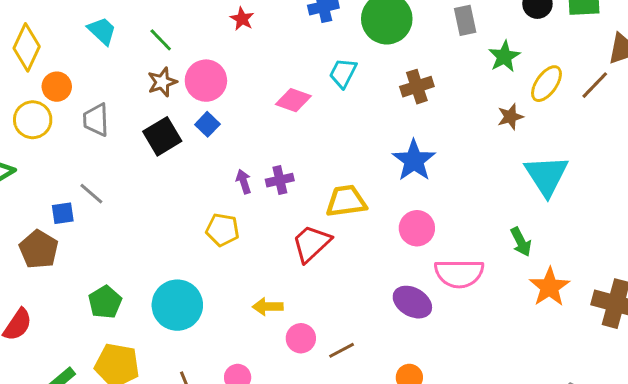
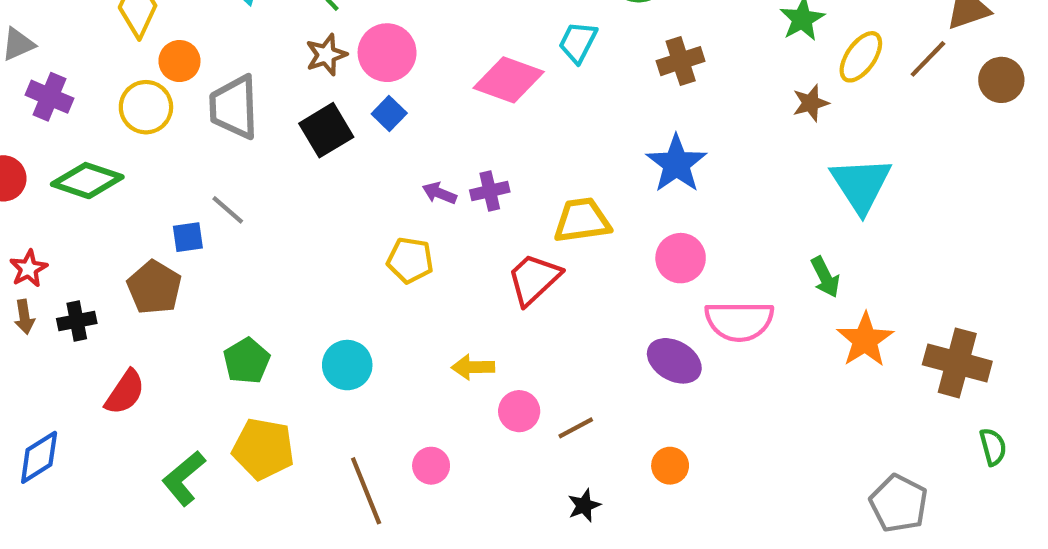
pink diamond: (293, 100) -> (509, 80), size x1.4
gray trapezoid: (96, 120) -> (234, 107), size x1.4
purple arrow: (244, 182) -> (439, 193), turned -50
cyan circle: (177, 305) -> (347, 365), size x0.7

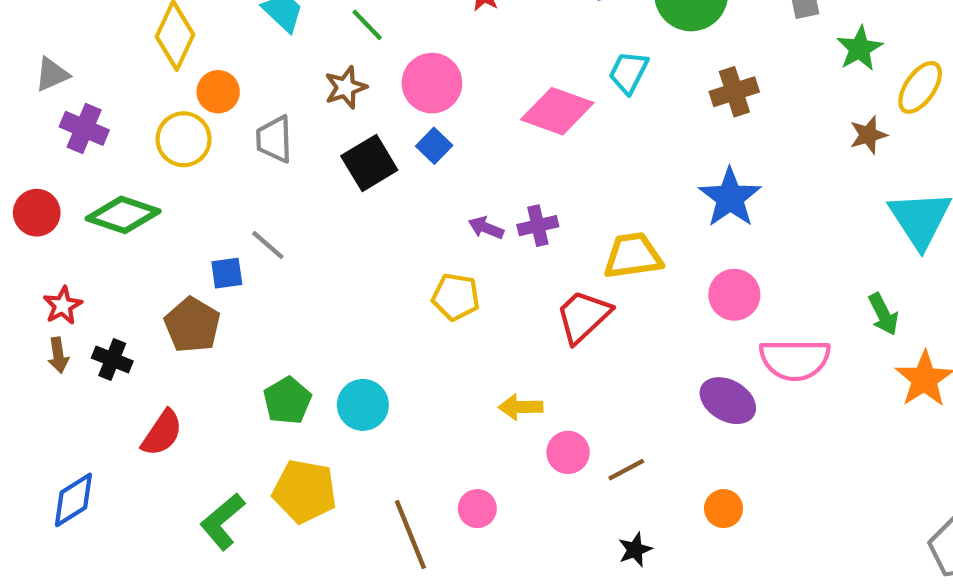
brown star: (326, 55) -> (346, 87), moved
gray trapezoid: (234, 107) -> (274, 139), size x0.7
black cross: (77, 321) -> (112, 360), turned 33
cyan circle: (347, 365) -> (363, 405), moved

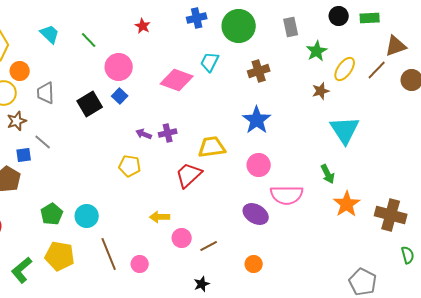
brown star: (346, 87) -> (17, 121), moved
brown line: (410, 534) -> (109, 254), moved
black star: (635, 550) -> (202, 284), moved

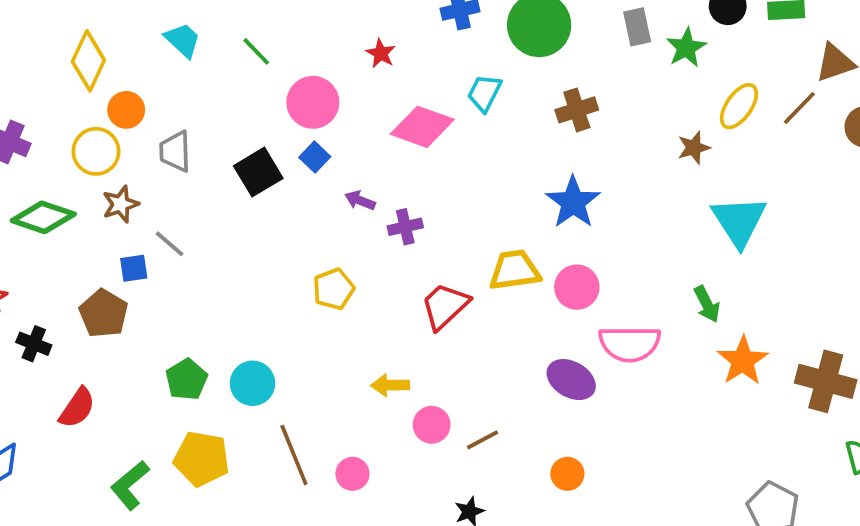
red star: (143, 26) -> (381, 53), moved
green star: (317, 51) -> (686, 48), moved
purple arrow: (144, 134) -> (360, 200), moved
yellow trapezoid: (212, 147) -> (515, 270), moved
yellow pentagon: (130, 166) -> (334, 289), turned -30

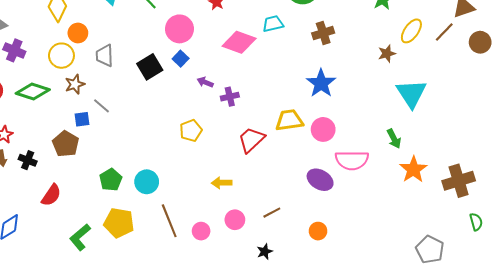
cyan trapezoid: (484, 93) -> (273, 24), turned 50
brown cross: (826, 381) -> (459, 181), turned -32
pink circle: (432, 425) -> (235, 220), moved

